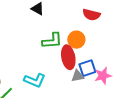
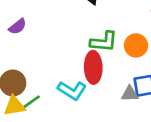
red ellipse: (68, 57) -> (93, 67), moved

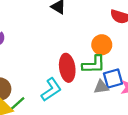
green L-shape: (104, 42) -> (94, 64), moved
cyan L-shape: (72, 90) -> (51, 90), turned -60

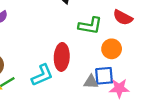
orange circle: (102, 45) -> (112, 49), moved
green L-shape: (94, 64) -> (90, 26), moved

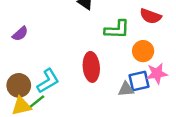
cyan L-shape: (42, 75) -> (48, 81), moved
pink star: (119, 88) -> (157, 74), moved

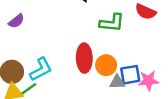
orange circle: (143, 51) -> (106, 65), moved
pink star: (157, 74) -> (148, 81), moved

